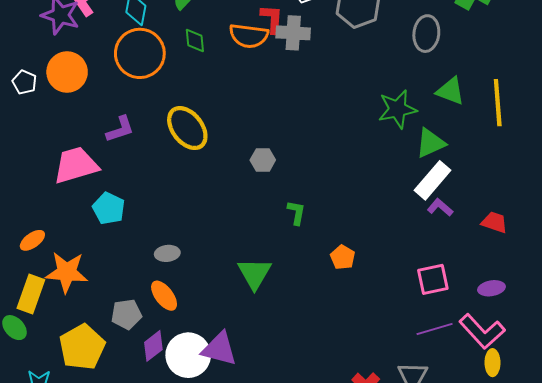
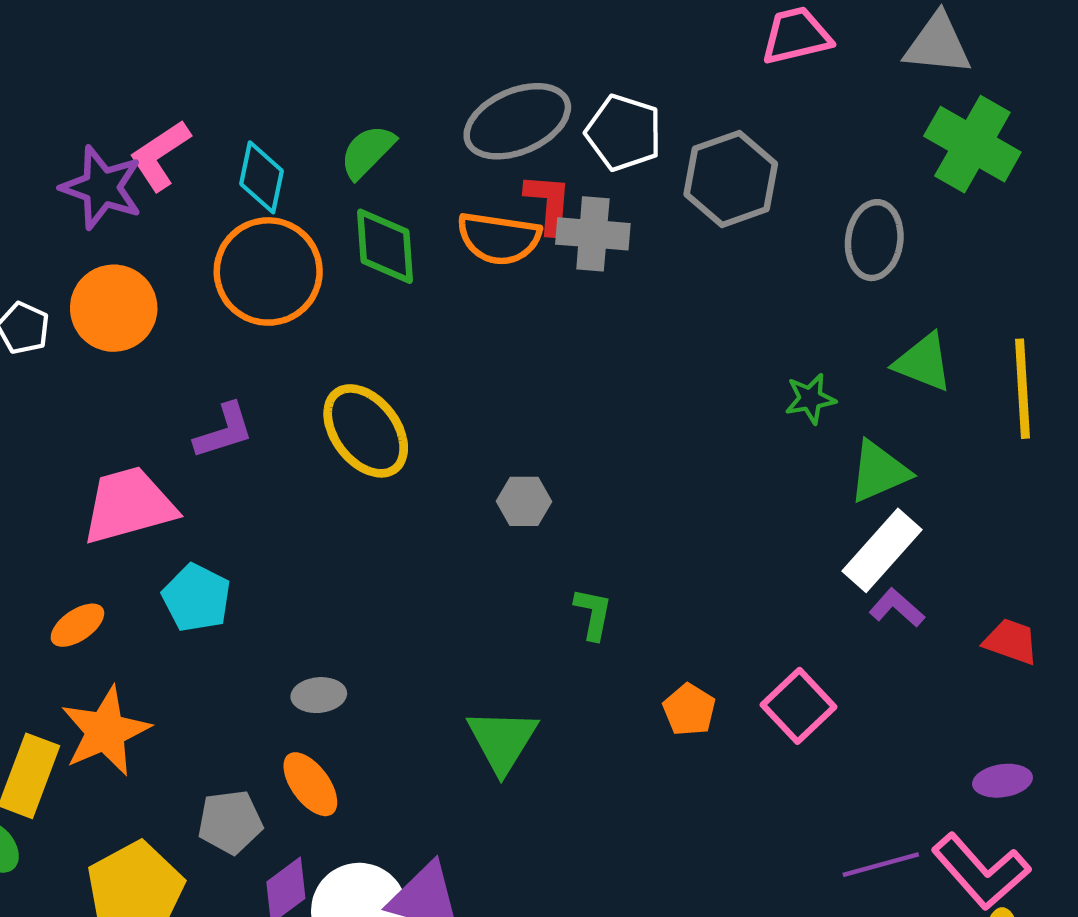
green diamond: (195, 40) -> (385, 246), size x1.5
green star: (397, 109) -> (810, 399), size x0.6
orange ellipse: (32, 240) -> (77, 625), moved
orange star: (67, 272) -> (105, 731), turned -30
pink square: (433, 279) -> (799, 706), moved, turned -32

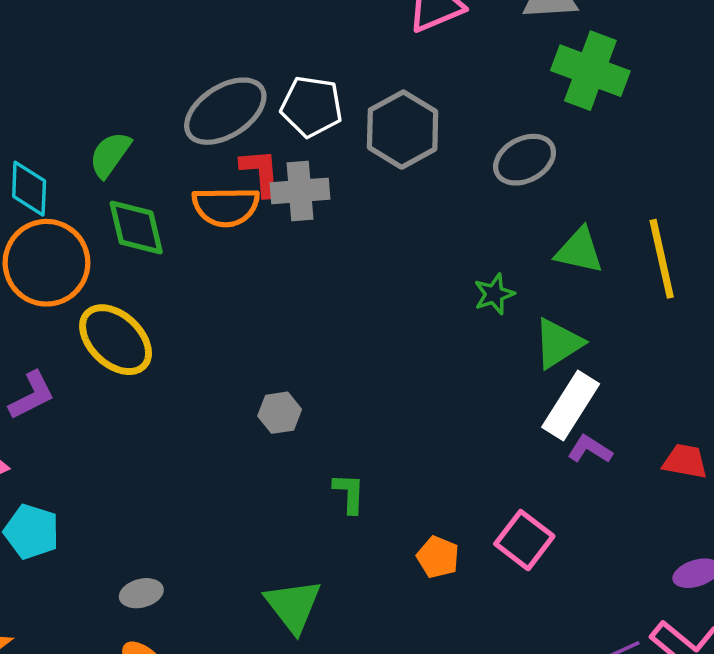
gray ellipse: (874, 240) -> (525, 160), turned 64
yellow ellipse: (366, 431) -> (116, 340), moved

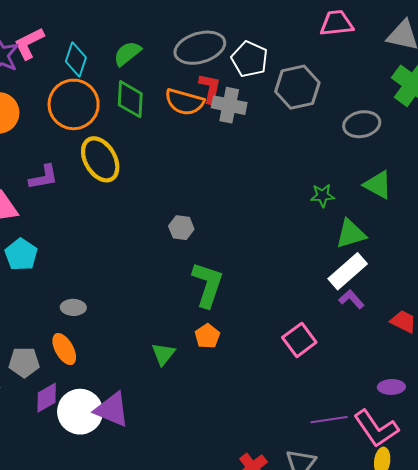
green L-shape: (349, 493) -> (208, 285), size x1.8
orange pentagon: (438, 557) -> (207, 336), moved
green triangle: (293, 606) -> (163, 354), moved, size x0.7

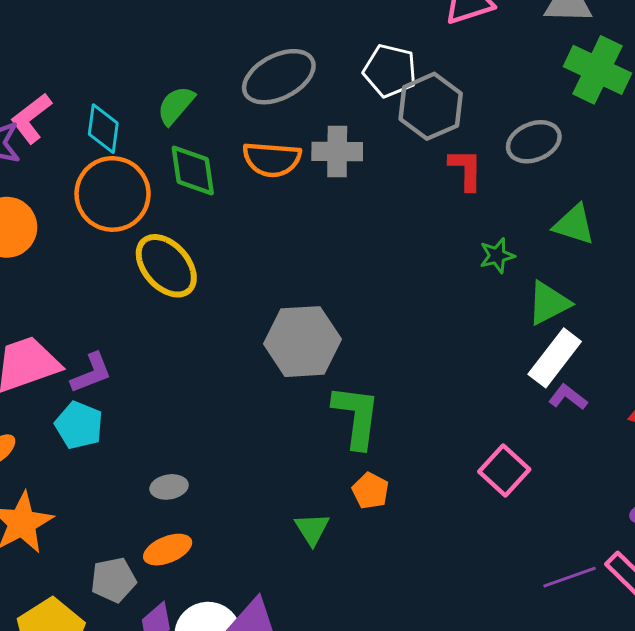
white pentagon: (249, 59) -> (390, 71), moved
red L-shape: (210, 88) -> (466, 169), moved
purple L-shape: (44, 177) -> (91, 373), moved
gray hexagon: (181, 228) -> (303, 342), size x2.0
orange ellipse: (64, 349) -> (168, 550), turned -72

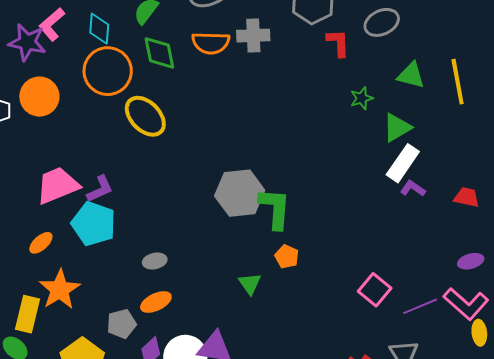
gray hexagon: (303, 342) -> (240, 193), moved
cyan pentagon: (79, 425) -> (94, 224), size x1.4
pink square: (504, 471) -> (375, 290), moved

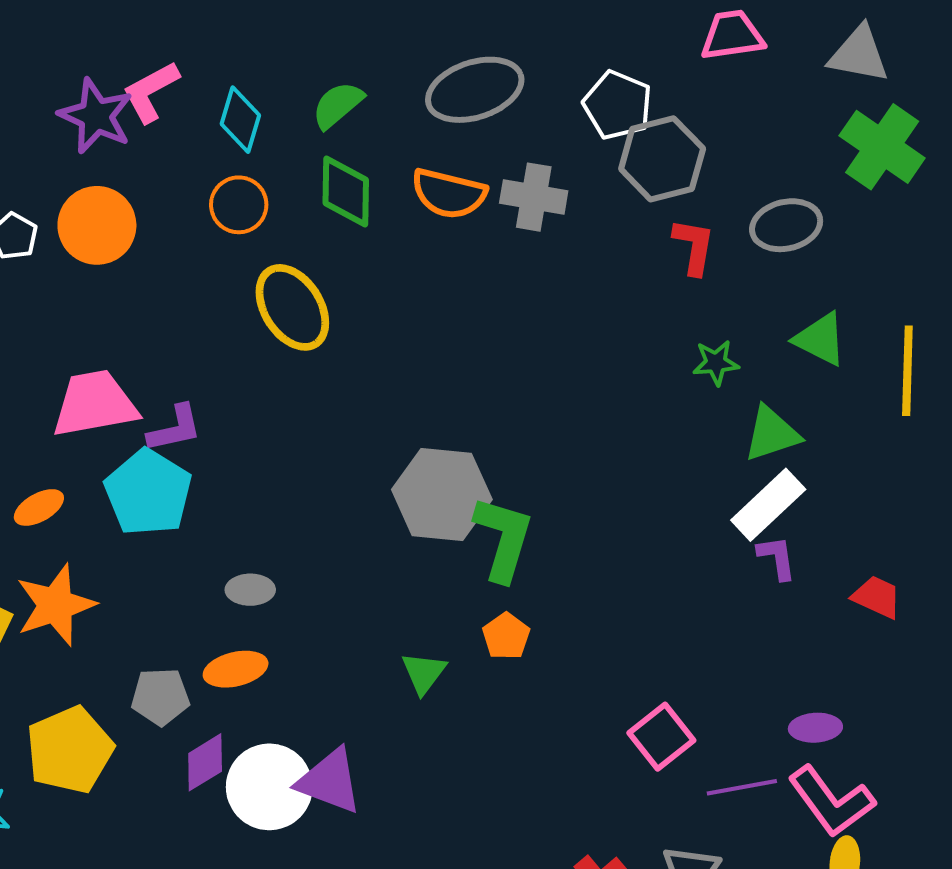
orange circle: (108, 71) -> (239, 205), size x0.6
purple L-shape: (413, 188) -> (777, 558), turned 35
purple ellipse: (471, 261) -> (815, 728), moved

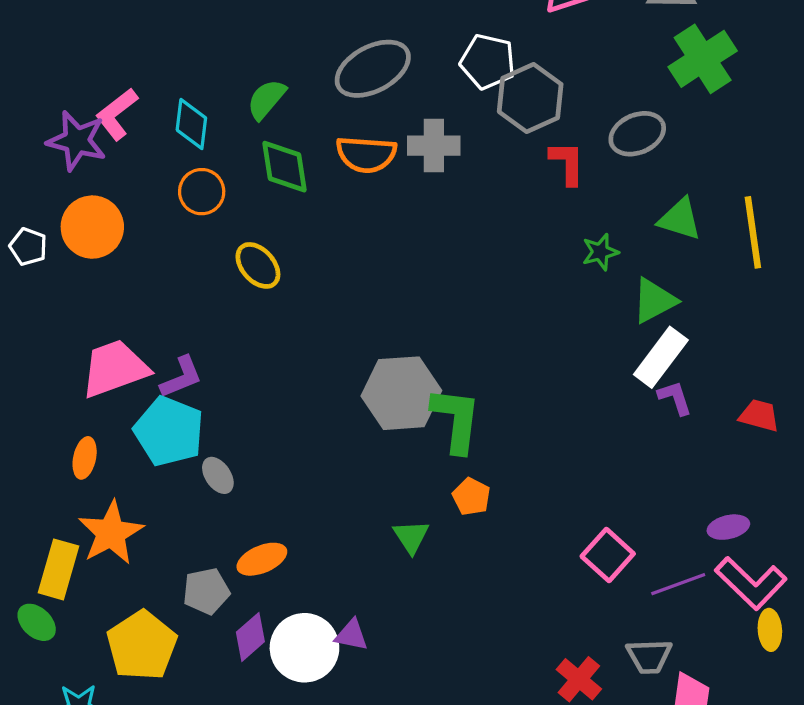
green cross: (882, 147) -> (703, 59), turned 32
yellow ellipse: (292, 307) -> (258, 265), size x0.7
orange ellipse: (39, 507) -> (85, 458), turned -39
gray ellipse: (250, 590) -> (218, 475), moved, turned 66
purple triangle: (330, 781) -> (351, 635), size x0.6

